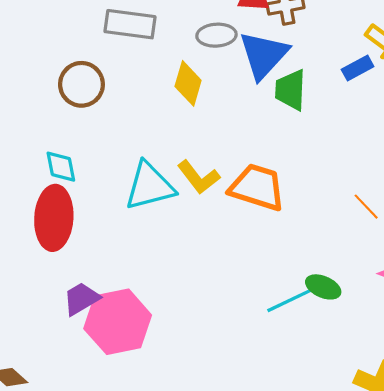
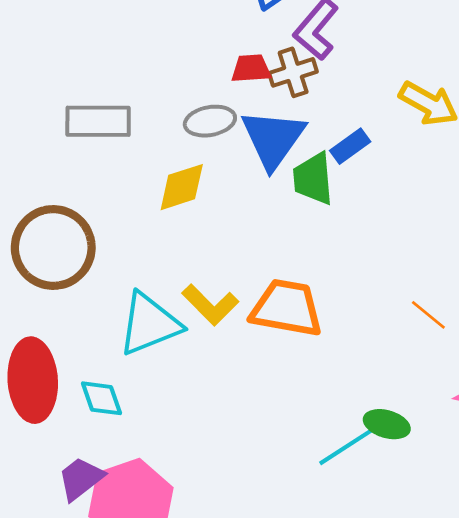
blue rectangle: (358, 68) -> (350, 146), moved
yellow diamond: (188, 83) -> (182, 187), turned 63
brown circle: (81, 84) -> (53, 247), moved, size x1.4
cyan diamond: (61, 167) -> (101, 398), moved

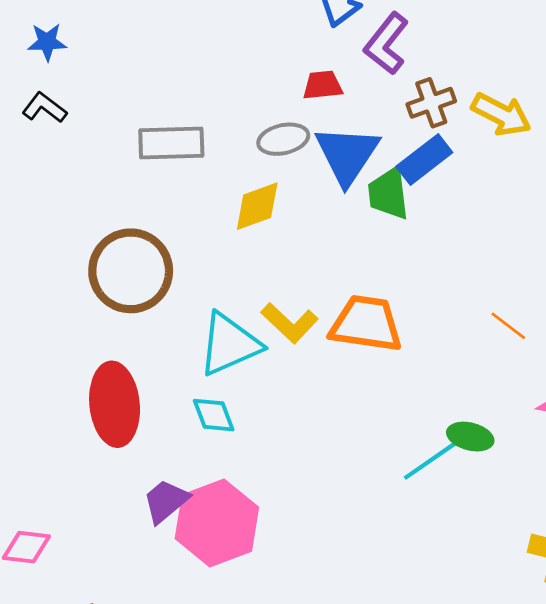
brown cross: (293, 72) -> (431, 103), moved
blue rectangle: (350, 146) -> (424, 160), size x1.4
cyan diamond: (101, 398) -> (214, 415), moved

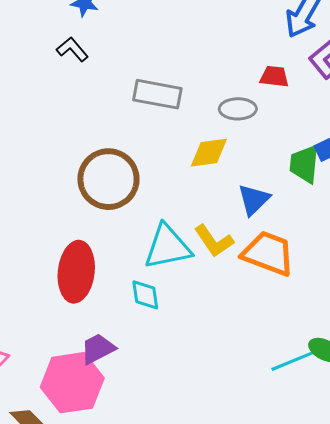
blue triangle: (347, 155) -> (254, 200), moved, size x0.7
pink hexagon: (217, 523) -> (72, 383), moved

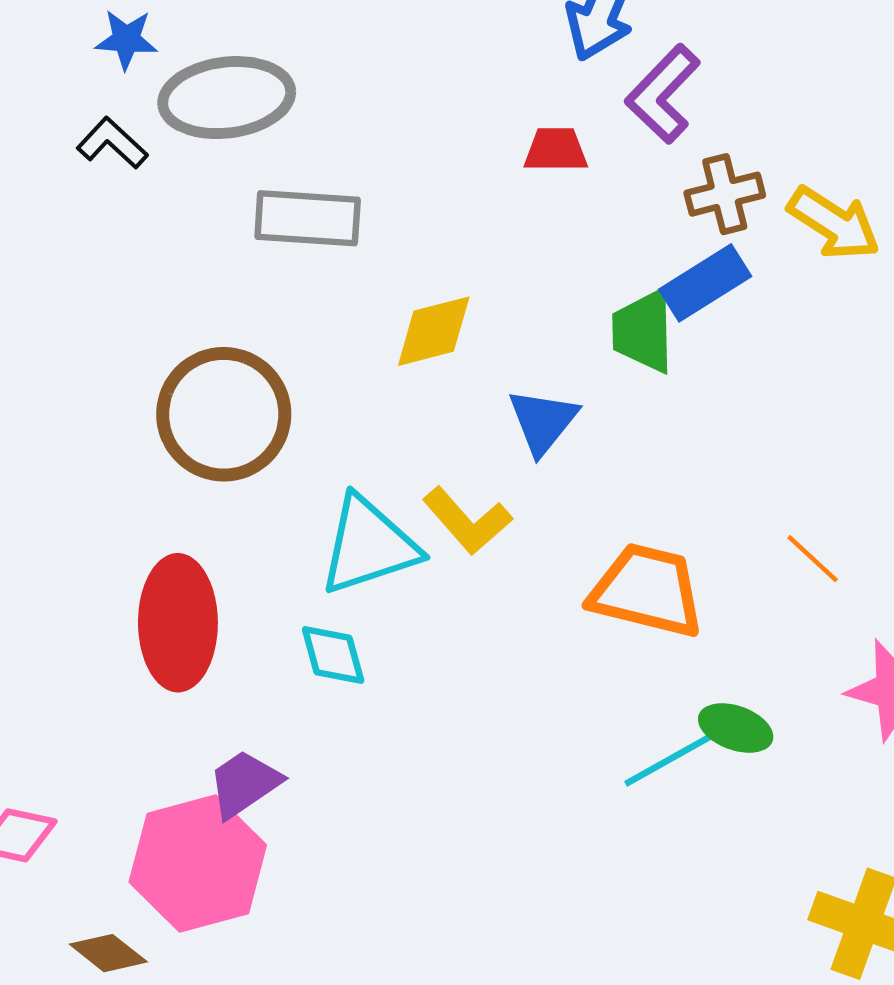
gray ellipse: (238, 109) -> (227, 98), moved, size x1.6
orange trapezoid: (268, 253) -> (647, 590), moved

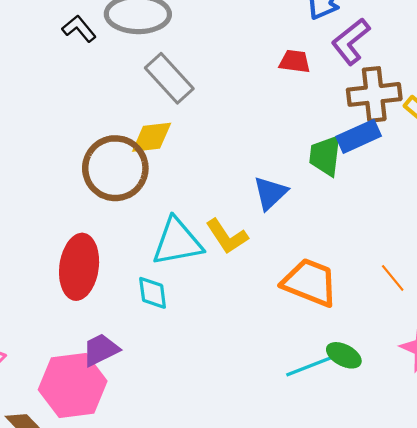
brown cross: (725, 194) -> (374, 94), size x1.4
gray rectangle: (308, 218) -> (169, 78), turned 36
yellow diamond: (434, 331) -> (152, 137), moved

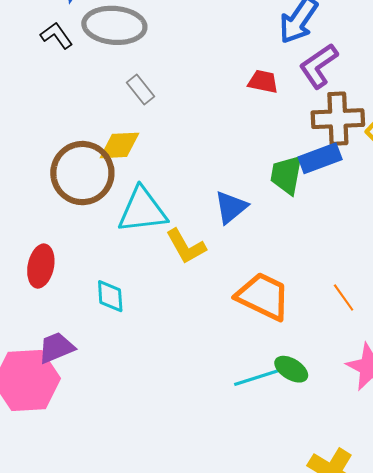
gray rectangle: (169, 78) -> (141, 90), size x0.6
cyan triangle: (177, 242) -> (142, 210), moved
red ellipse: (79, 267) -> (41, 266), size x0.7

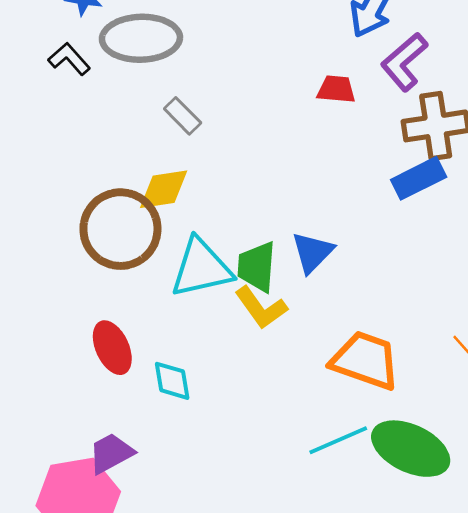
green trapezoid: (286, 175) -> (257, 267), moved
red ellipse: (41, 266) -> (112, 348), moved, turned -30
green ellipse: (291, 369) -> (411, 449), size x1.8
cyan line: (258, 377) -> (338, 440), moved

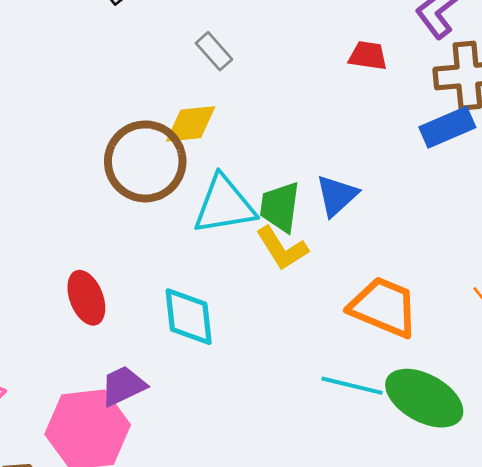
red trapezoid: (336, 89) -> (368, 56), moved
red ellipse: (112, 348) -> (86, 298), moved
cyan diamond: (172, 381) -> (189, 317), size x1.4
cyan line: (338, 440) -> (352, 386), turned 34

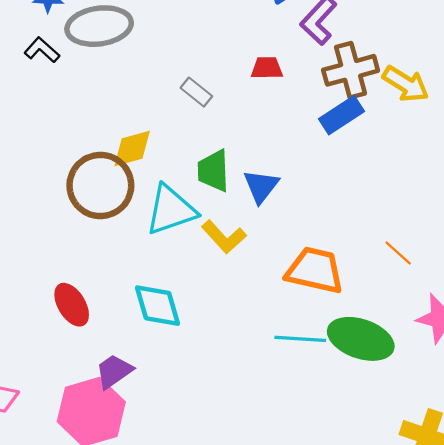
gray rectangle: (214, 51) -> (196, 92), moved
green trapezoid: (280, 207) -> (213, 171), moved

